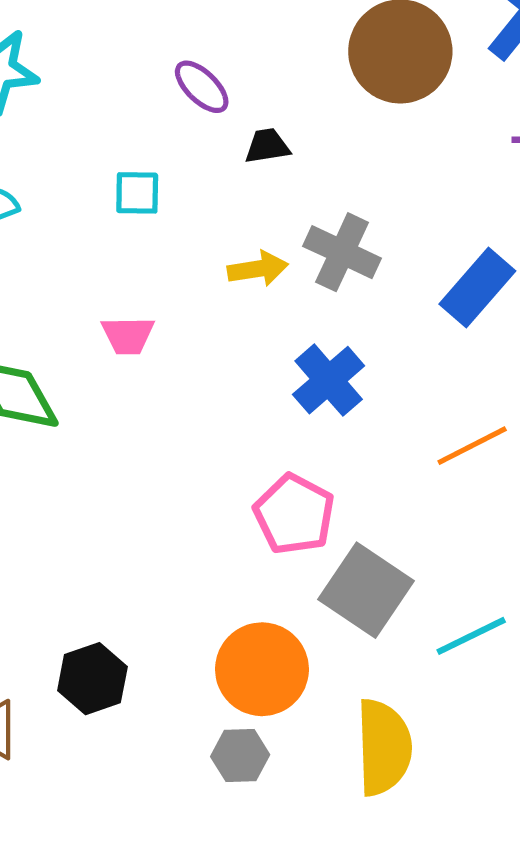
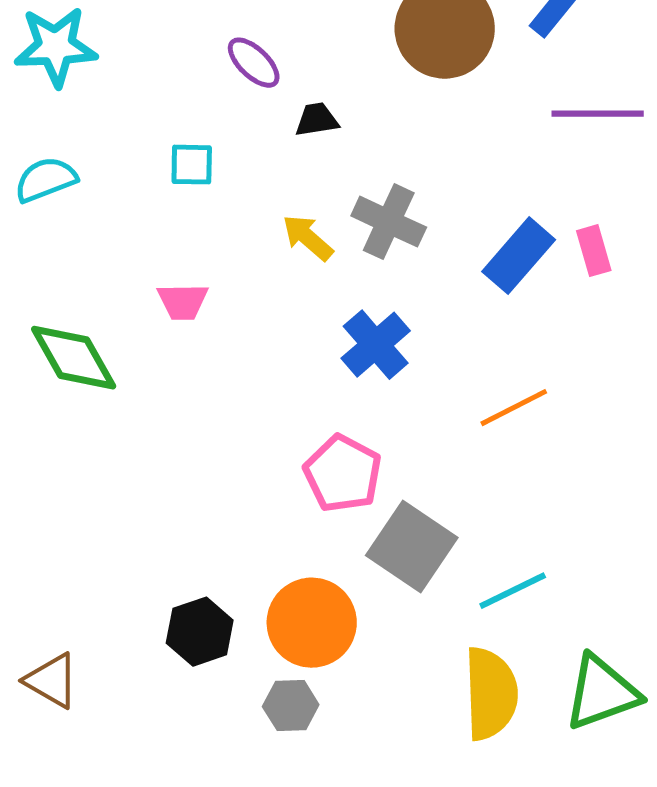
yellow arrow: (258, 269) -> (308, 238), turned -130
black hexagon: (92, 679) -> (200, 632), moved
yellow semicircle: (384, 747) -> (491, 694), moved

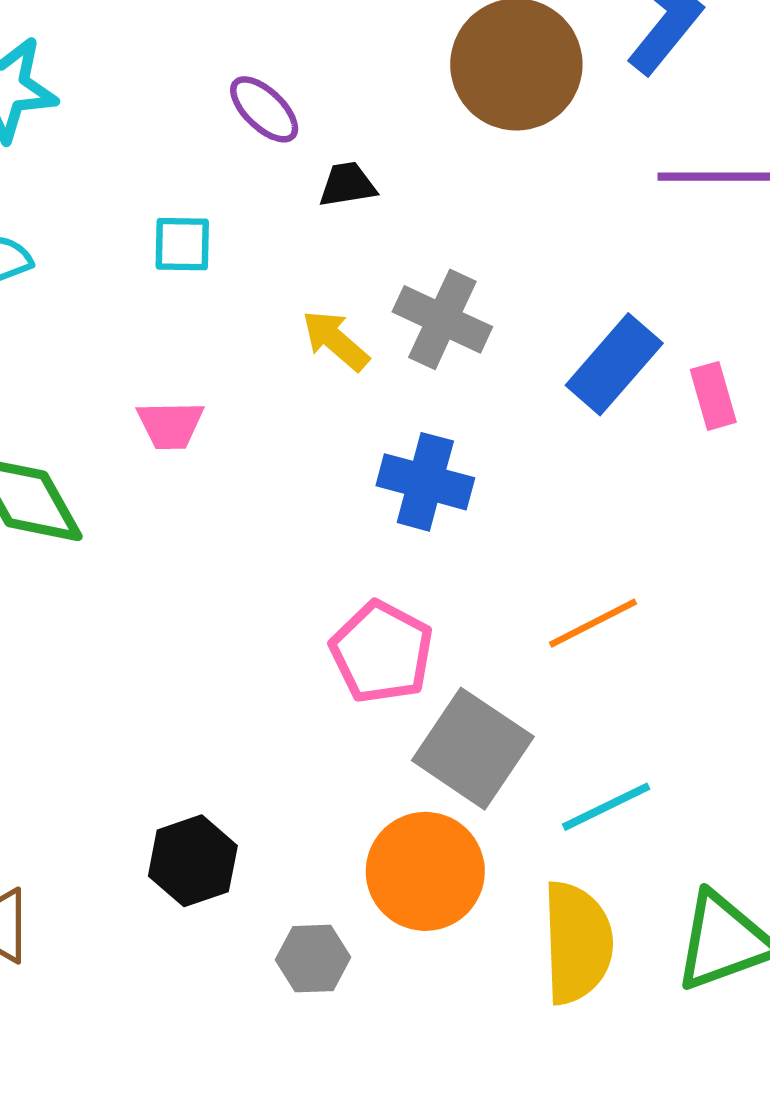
pink rectangle: (594, 251) -> (713, 396), moved
blue cross: (376, 345) -> (425, 482), turned -34
orange line: (514, 408) -> (593, 623), moved
orange circle: (312, 623) -> (425, 871), moved

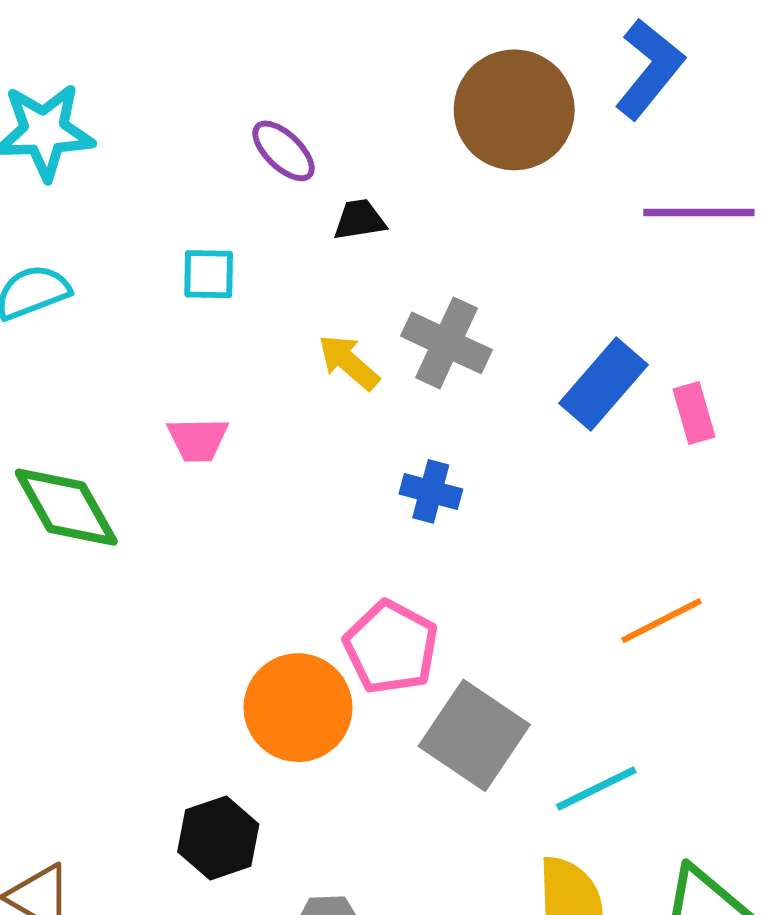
blue cross: (425, 482) -> (431, 491), size x0.7
orange line: (593, 623) -> (661, 621), moved
orange circle: (425, 871) -> (298, 708), moved

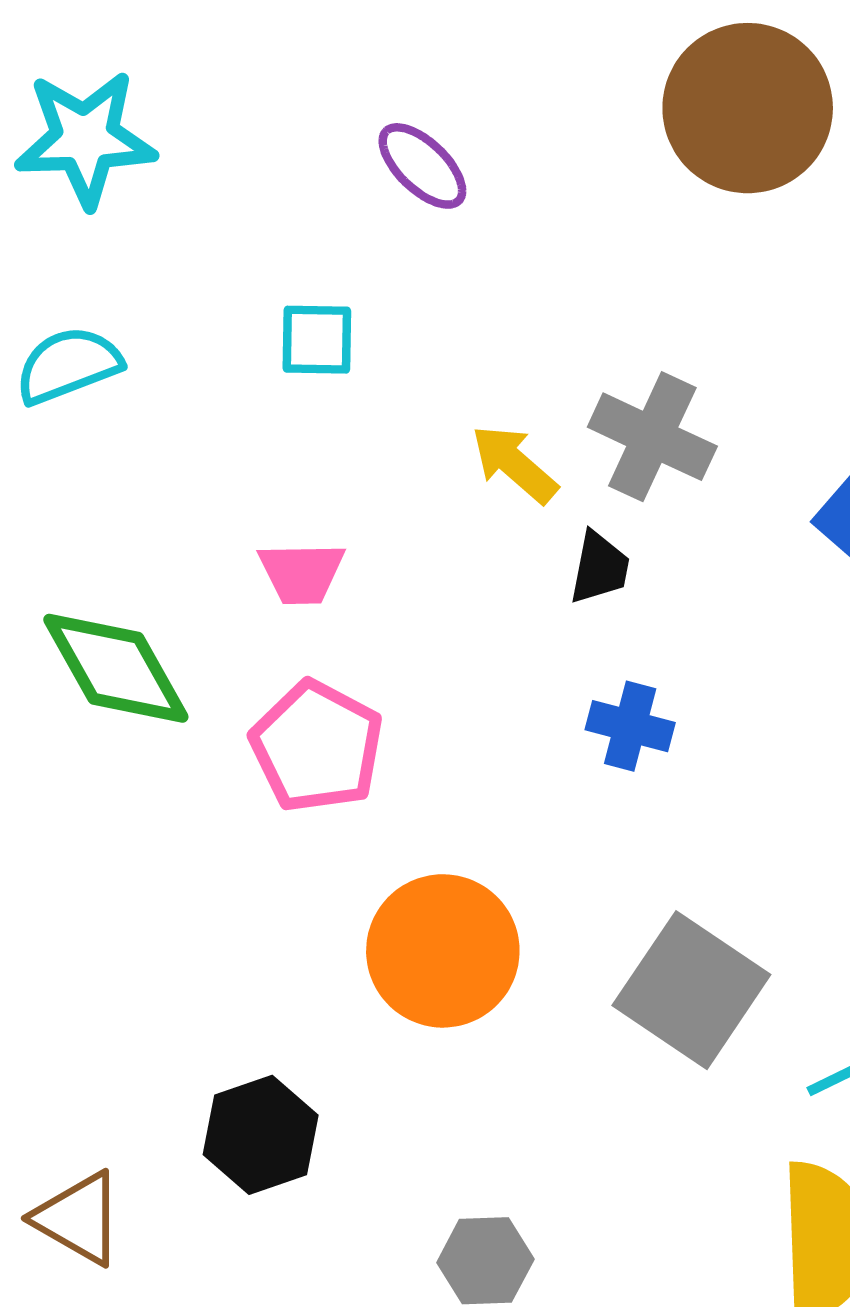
black trapezoid: (360, 220) -> (600, 568), moved, turned 110
blue cross: (431, 491) -> (630, 726), moved
pink pentagon: (391, 647) -> (317, 747), moved
black hexagon: (218, 838) -> (261, 1135), moved

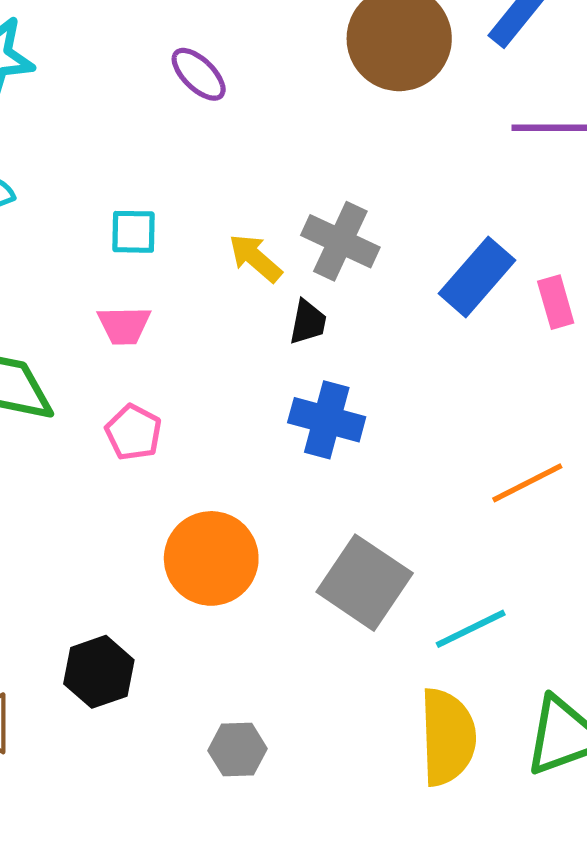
cyan square: (317, 340) -> (134, 232), moved
blue cross: (630, 726) -> (327, 420), size x1.4
pink pentagon: (317, 747) -> (134, 432), size x0.7

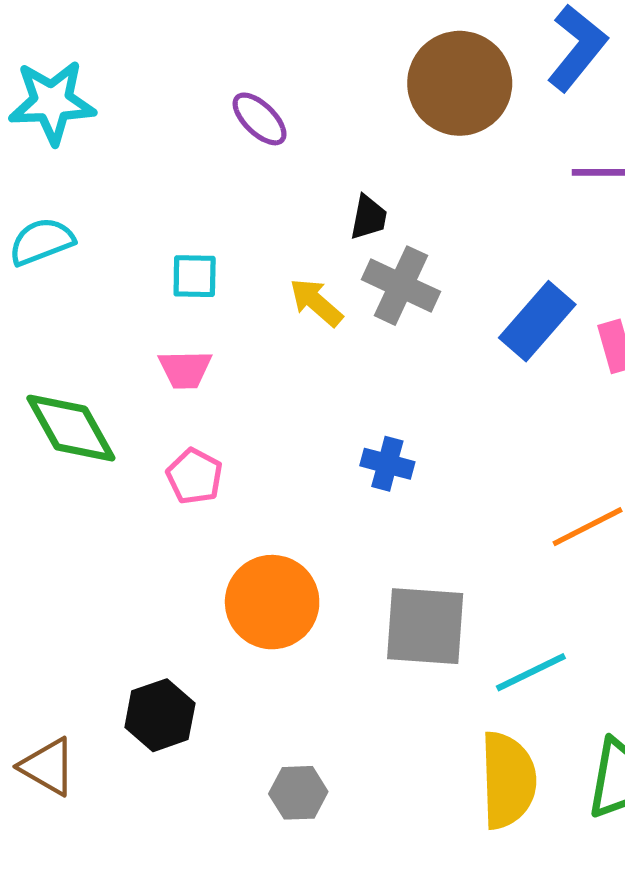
black trapezoid: (308, 322) -> (369, 217), moved
blue cross: (327, 420) -> (387, 464), size x0.7
gray square: (365, 583) -> (425, 626), turned -30

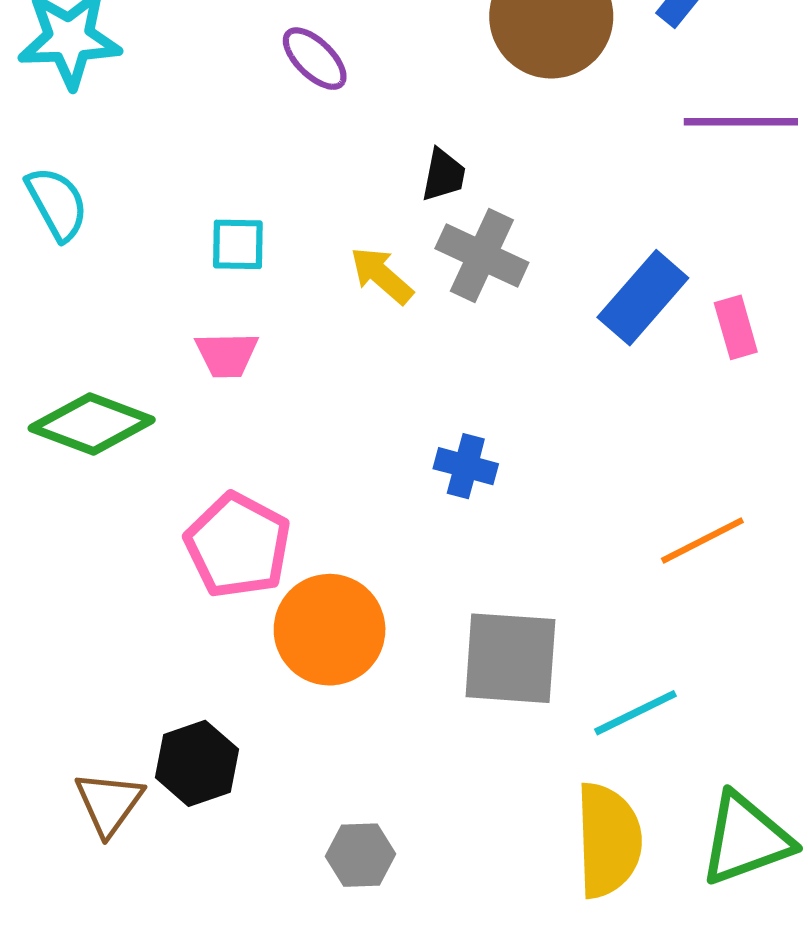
cyan semicircle: (42, 242) -> (57, 204), turned 82
green diamond: (71, 428) -> (92, 424), turned -40
pink pentagon: (195, 476) -> (238, 545), moved, size x1.6
brown triangle: (48, 767) -> (109, 803), moved, turned 36

